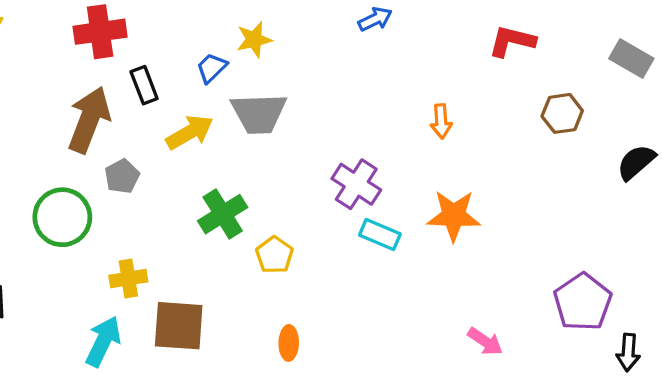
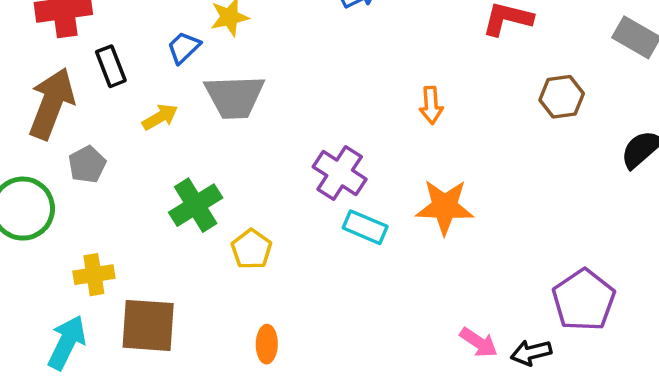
yellow arrow: (190, 132) -> (160, 117), size x0.7
black arrow: (628, 352) -> (531, 353), moved, turned 72

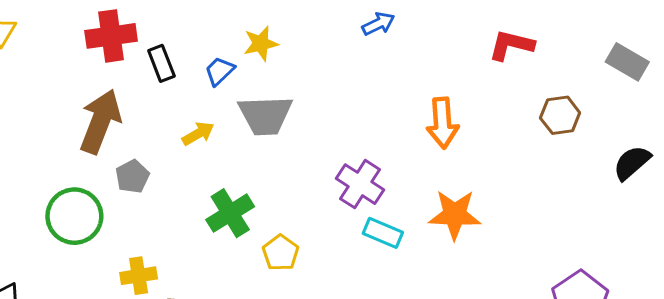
black rectangle: (111, 66) -> (161, 63), moved
orange arrow: (431, 105) -> (442, 123), size x1.5

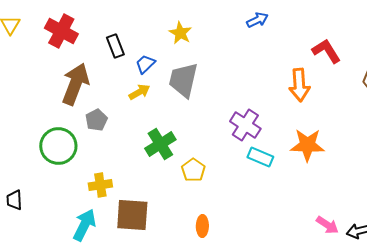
red cross: (111, 36) -> (61, 31), moved, turned 36
yellow star: (261, 44) -> (180, 33), turned -30
red L-shape: (511, 45) -> (326, 51), moved, turned 44
blue trapezoid: (219, 71) -> (145, 64), moved
gray trapezoid: (265, 115) -> (183, 80), turned 105

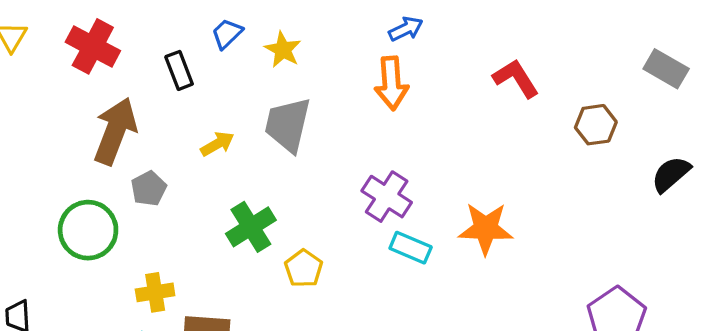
blue trapezoid: (145, 64) -> (227, 34), moved
orange arrow: (299, 85) -> (391, 83), moved

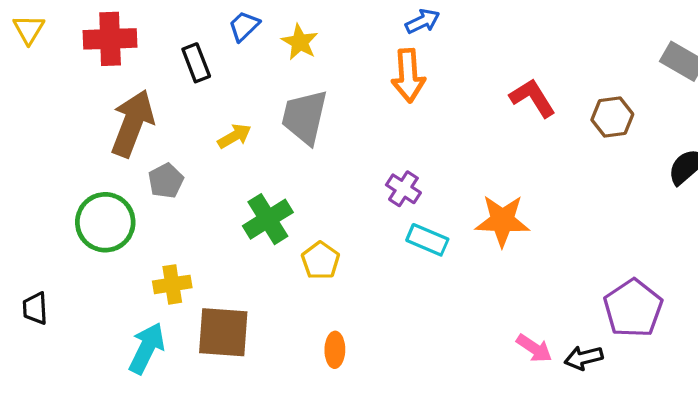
red cross: (93, 46) -> (110, 39), turned -30
red L-shape: (516, 78) -> (533, 98), moved
purple cross: (387, 197) -> (403, 189), size x0.7

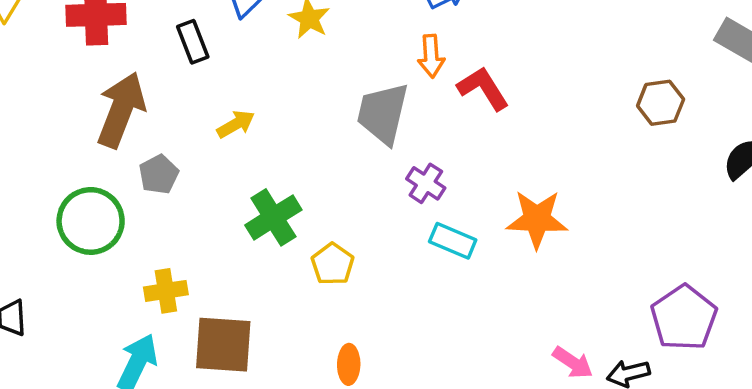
orange arrow: (408, 76) -> (431, 56), size x0.7
red L-shape: (533, 98) -> (483, 88), moved
gray trapezoid: (305, 117) -> (383, 113), moved

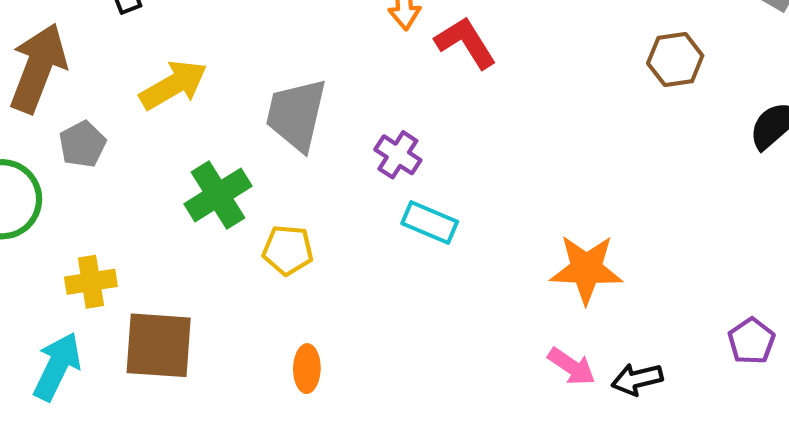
gray trapezoid: (383, 113) -> (296, 115), moved
yellow arrow: (236, 124) -> (173, 85), size x1.5
orange star: (537, 219) -> (586, 269), moved
yellow pentagon: (333, 264) -> (288, 250), turned -30
purple pentagon: (684, 318) -> (751, 341), moved, size x0.6

